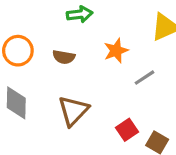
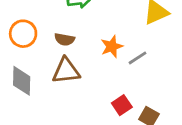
orange star: (116, 51) -> (112, 47), moved
brown triangle: (73, 111) -> (66, 71), moved, turned 40

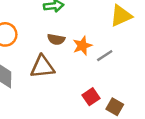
brown semicircle: (65, 39) -> (56, 39), moved

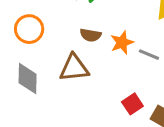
gray line: (105, 56) -> (149, 55), turned 56

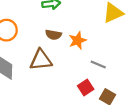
gray line: (149, 55) -> (98, 65), moved

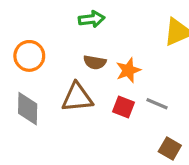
red square: (86, 87) -> (124, 107), moved, turned -35

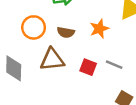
orange circle: (29, 56) -> (34, 27), moved
orange star: (128, 70) -> (99, 29), moved

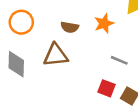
orange circle: (34, 27) -> (21, 22), moved
red square: (88, 67) -> (107, 88), moved

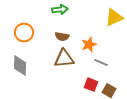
orange star: (104, 23) -> (89, 45), moved
brown triangle: (56, 55) -> (64, 59), moved

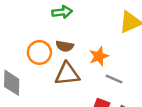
orange circle: (24, 33) -> (39, 52), moved

